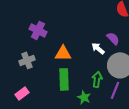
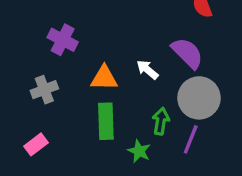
purple semicircle: (113, 38) -> (187, 53), size x1.5
white arrow: (98, 48) -> (147, 70), moved

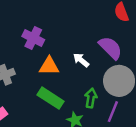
purple cross: (63, 40) -> (33, 38), moved
green rectangle: (106, 121) -> (50, 98), turned -55

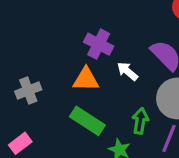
purple cross: (33, 38) -> (99, 44), moved

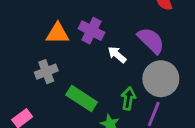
orange triangle: (86, 79) -> (58, 33), moved
gray cross: (28, 90) -> (46, 72), moved

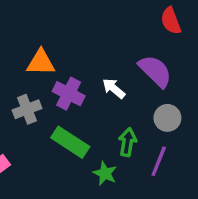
purple cross: (92, 31) -> (69, 94), moved
gray circle: (161, 79) -> (167, 118), size x0.6

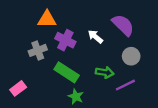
green arrow: (128, 142) -> (105, 72), turned 90
purple line: (159, 161) -> (125, 85), turned 42
green star: (105, 173) -> (76, 97), moved

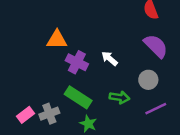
purple semicircle: (123, 25) -> (156, 46), moved
gray cross: (38, 50) -> (49, 114), moved
purple line: (125, 85) -> (156, 109), moved

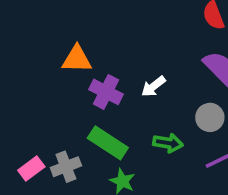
white arrow: (109, 58) -> (153, 86), turned -78

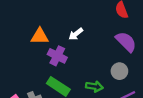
white arrow: (153, 86) -> (76, 34), moved

